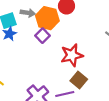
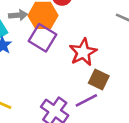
purple square: (43, 36) -> (42, 38), size x1.5

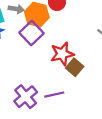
brown square: (99, 80) -> (75, 67), moved

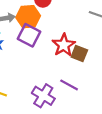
purple line: (54, 95) -> (69, 85), turned 60

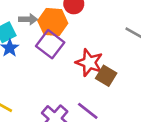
red star: (64, 45) -> (89, 63), turned -30

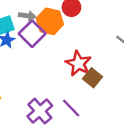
purple square: (50, 44) -> (32, 34), moved

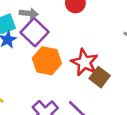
orange hexagon: (50, 21) -> (47, 61), moved

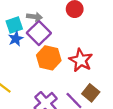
brown square: (100, 77) -> (91, 93), moved

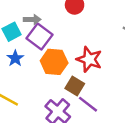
blue star: (16, 39) -> (15, 58), moved
brown square: (91, 93) -> (75, 86), moved

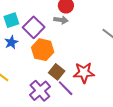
gray arrow: (32, 19) -> (61, 20), moved
red star: (89, 59) -> (84, 73), moved, turned -30

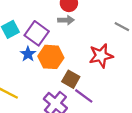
blue star: (11, 42) -> (28, 54), moved
red star: (84, 73) -> (101, 56), moved

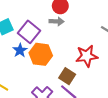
brown square: (71, 79) -> (67, 76), moved

